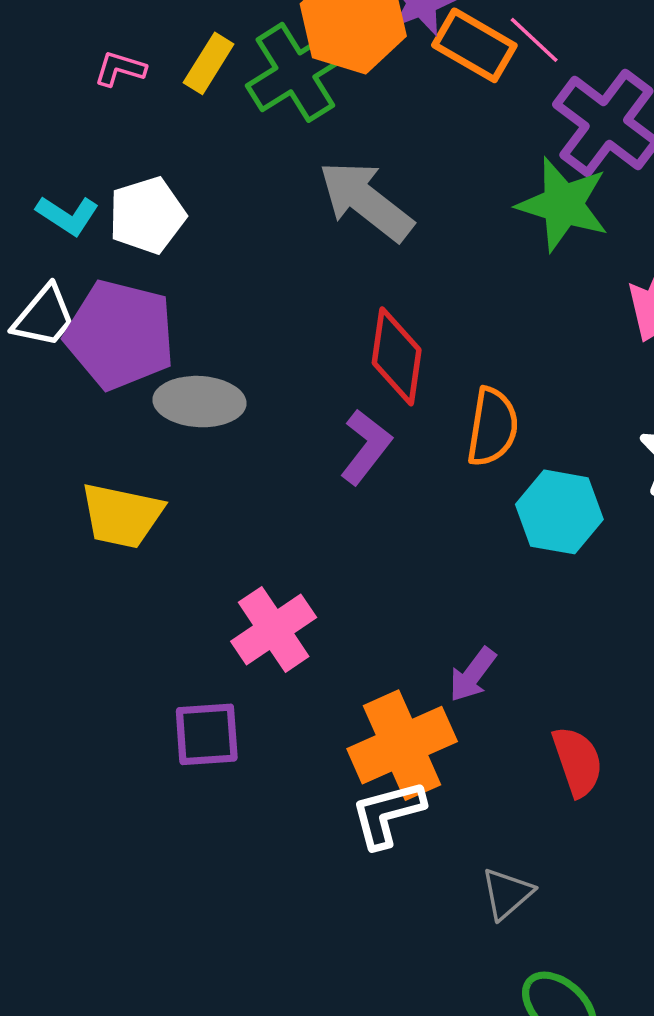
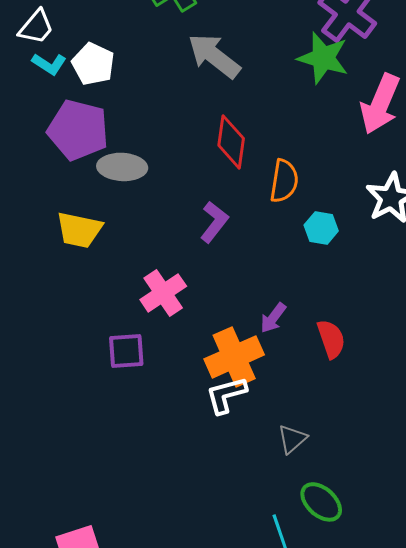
white pentagon: (147, 215) -> (93, 64), turned -30
white trapezoid: (44, 317) -> (36, 27), moved
purple L-shape: (366, 447) -> (214, 222), moved
cyan hexagon: (559, 512) -> (321, 228), size x0.7
red semicircle: (577, 761) -> (331, 339), moved

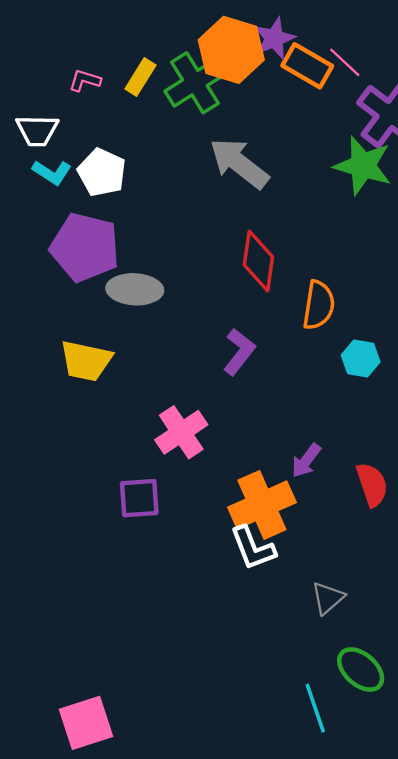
white trapezoid: (36, 27) -> (37, 130), turned 51
white L-shape: (226, 395) -> (253, 548), turned -96

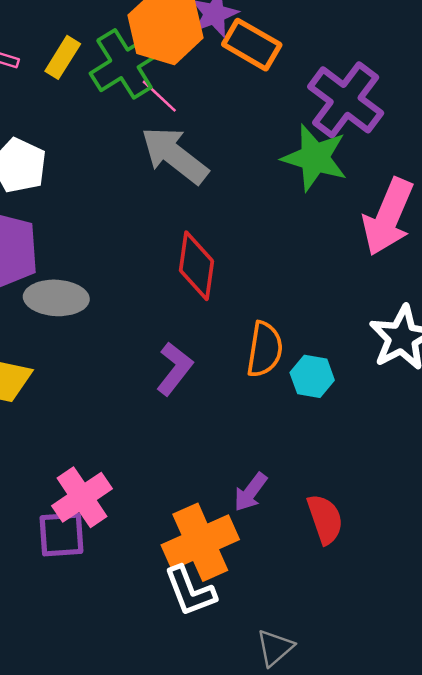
pink line: (345, 62) -> (159, 96), moved
orange semicircle: (319, 305) -> (265, 349), moved
pink cross: (181, 432) -> (82, 497), moved

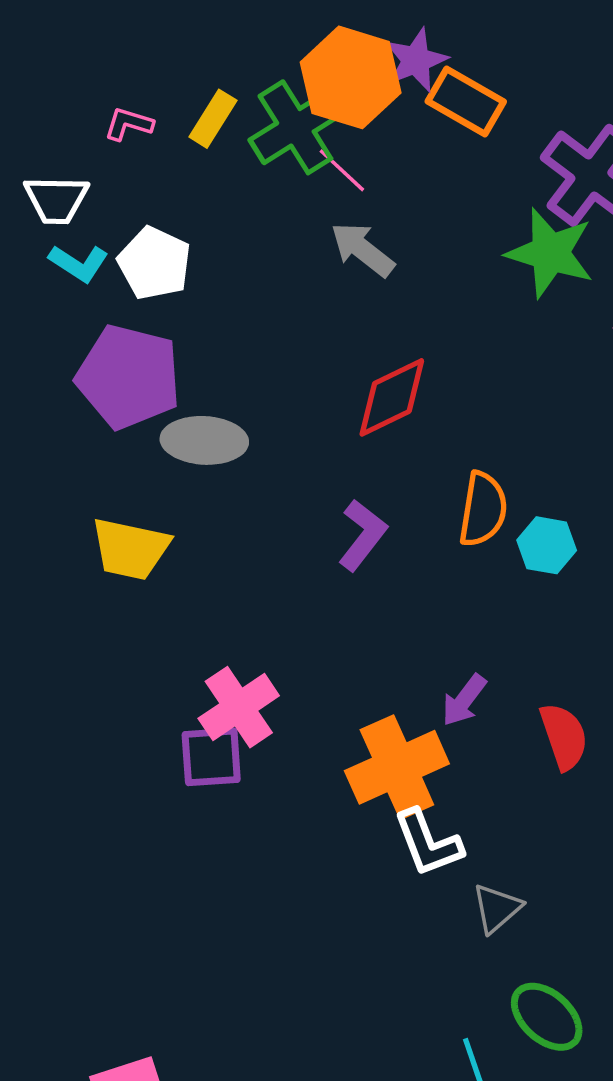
gray arrow: (175, 155) -> (363, 249), size x0.7
red diamond: (196, 266) -> (392, 397), turned 56
white L-shape: (190, 591) -> (428, 843), moved

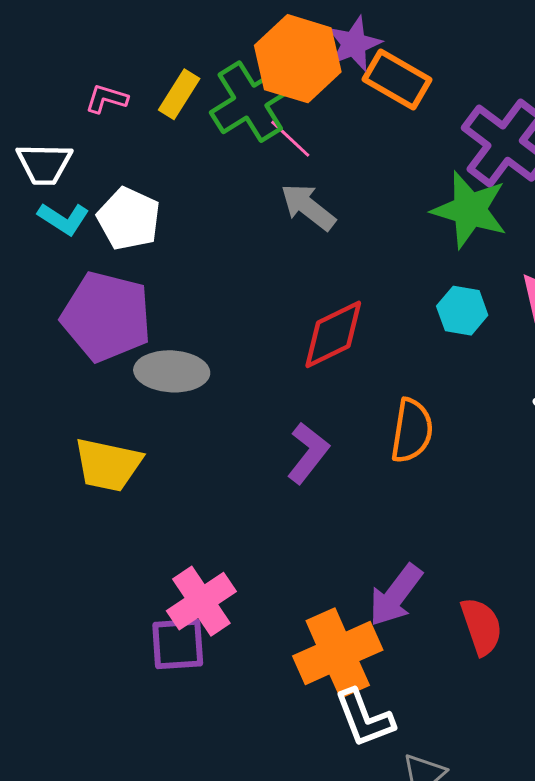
cyan hexagon: (547, 545) -> (462, 311), moved
purple arrow: (464, 700) -> (396, 595), size x1.4

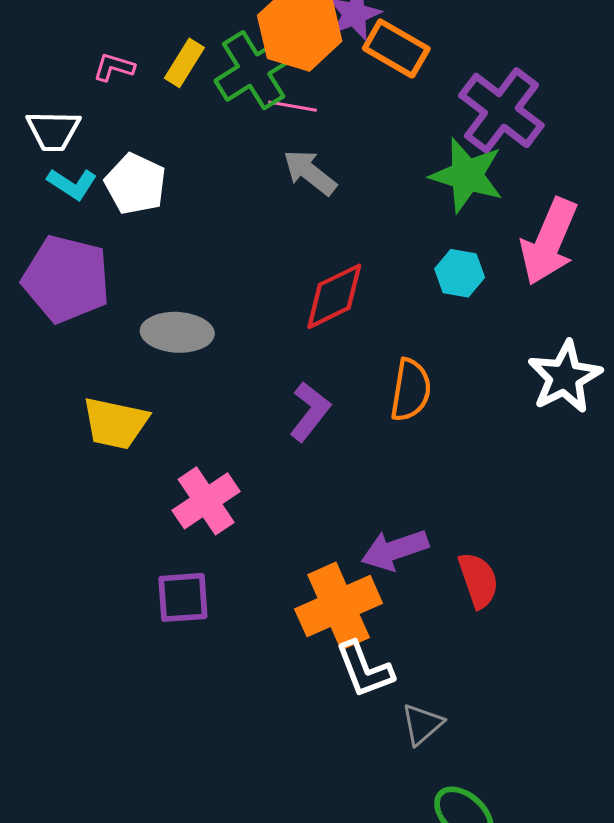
pink line: (290, 139) -> (292, 106), turned -33
purple pentagon: (106, 317) -> (66, 279), moved
purple arrow: (396, 595) -> (395, 550), turned 34
pink cross: (201, 601) -> (206, 501), moved

